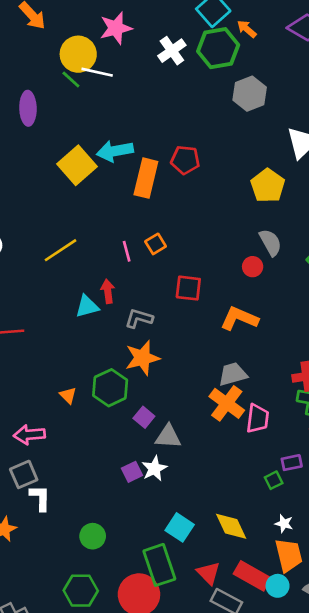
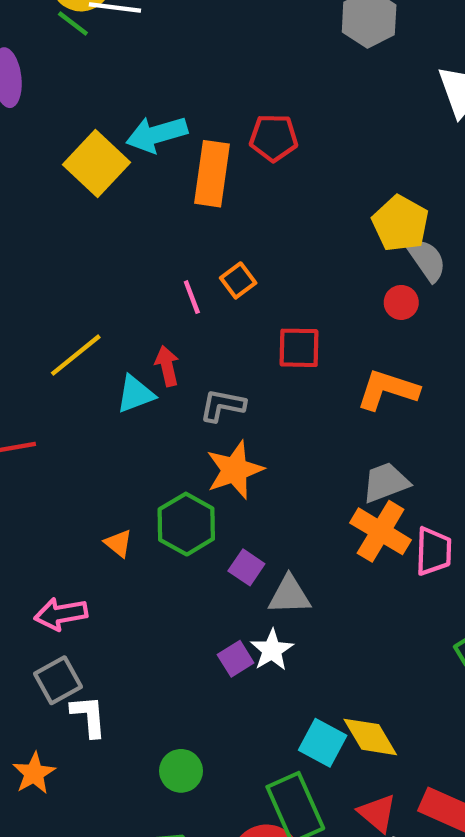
yellow pentagon: (268, 186) -> (400, 223), moved
yellow line: (61, 250) -> (76, 355), moved
yellow diamond: (231, 526) -> (370, 737), moved

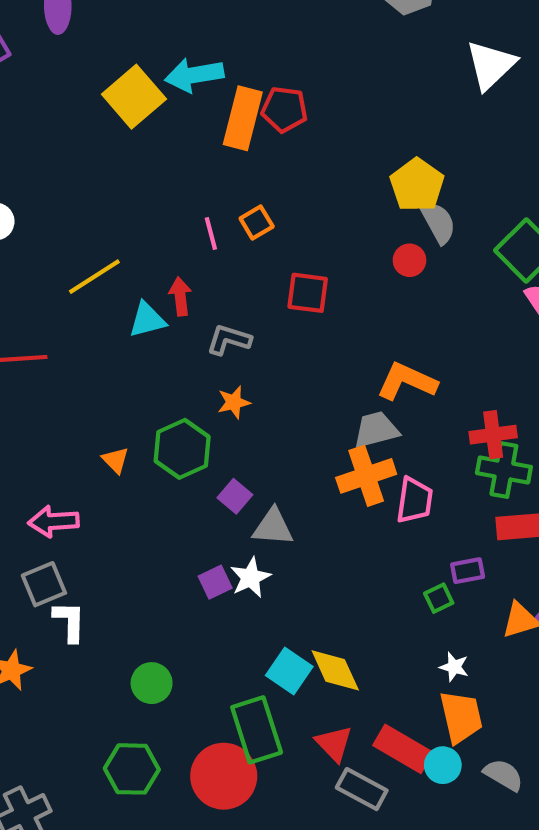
red pentagon: (274, 138) -> (284, 109), moved
orange L-shape: (388, 390) -> (407, 381), moved
orange star: (235, 470) -> (234, 402), size x0.6
orange cross: (381, 531) -> (366, 476), turned 34

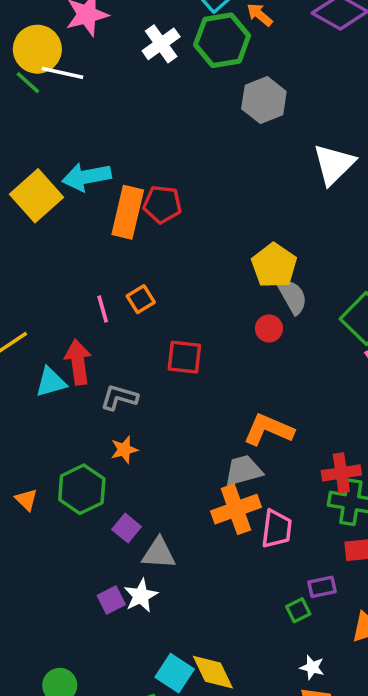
red arrow: (180, 296) -> (78, 362), size x1.4

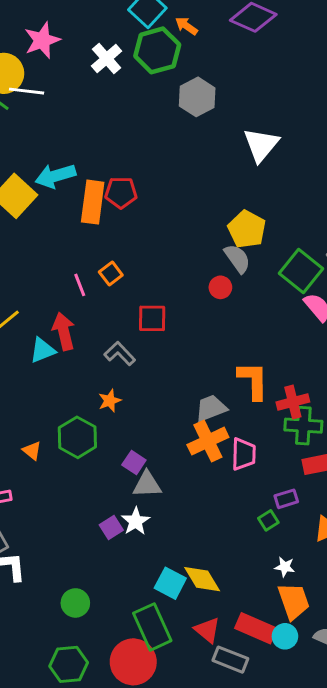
yellow pentagon: (274, 265) -> (247, 229), moved
gray L-shape: (119, 397) -> (120, 354), moved, turned 36
orange L-shape: (268, 430) -> (253, 381), moved, turned 72
purple square: (127, 528) -> (134, 462), moved

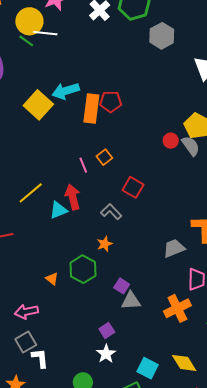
red circle: (220, 287) -> (171, 141), moved
red square: (152, 318) -> (133, 187), turned 30
orange cross: (208, 441) -> (177, 308), moved
white star: (136, 521) -> (106, 354), moved
yellow diamond: (202, 579) -> (184, 363), moved

